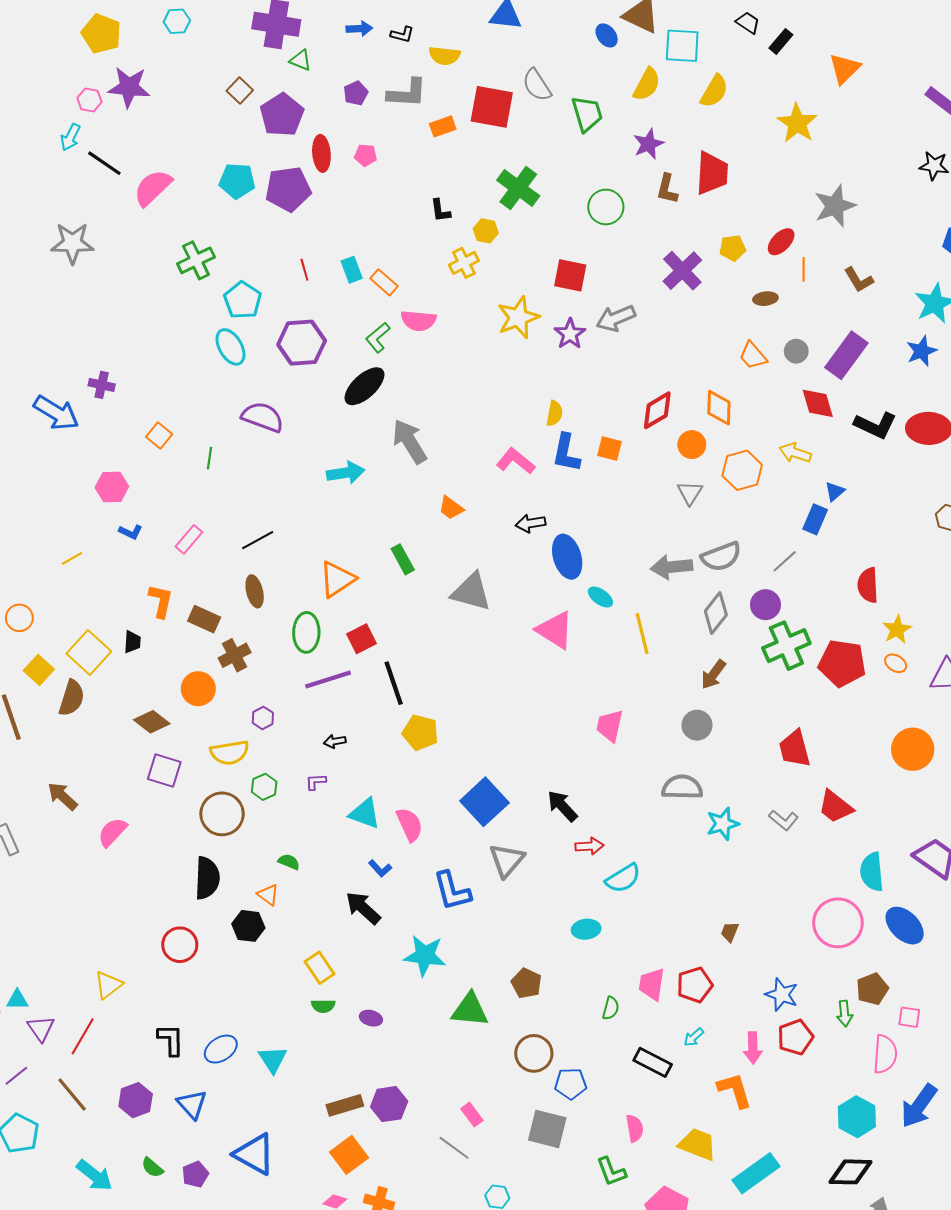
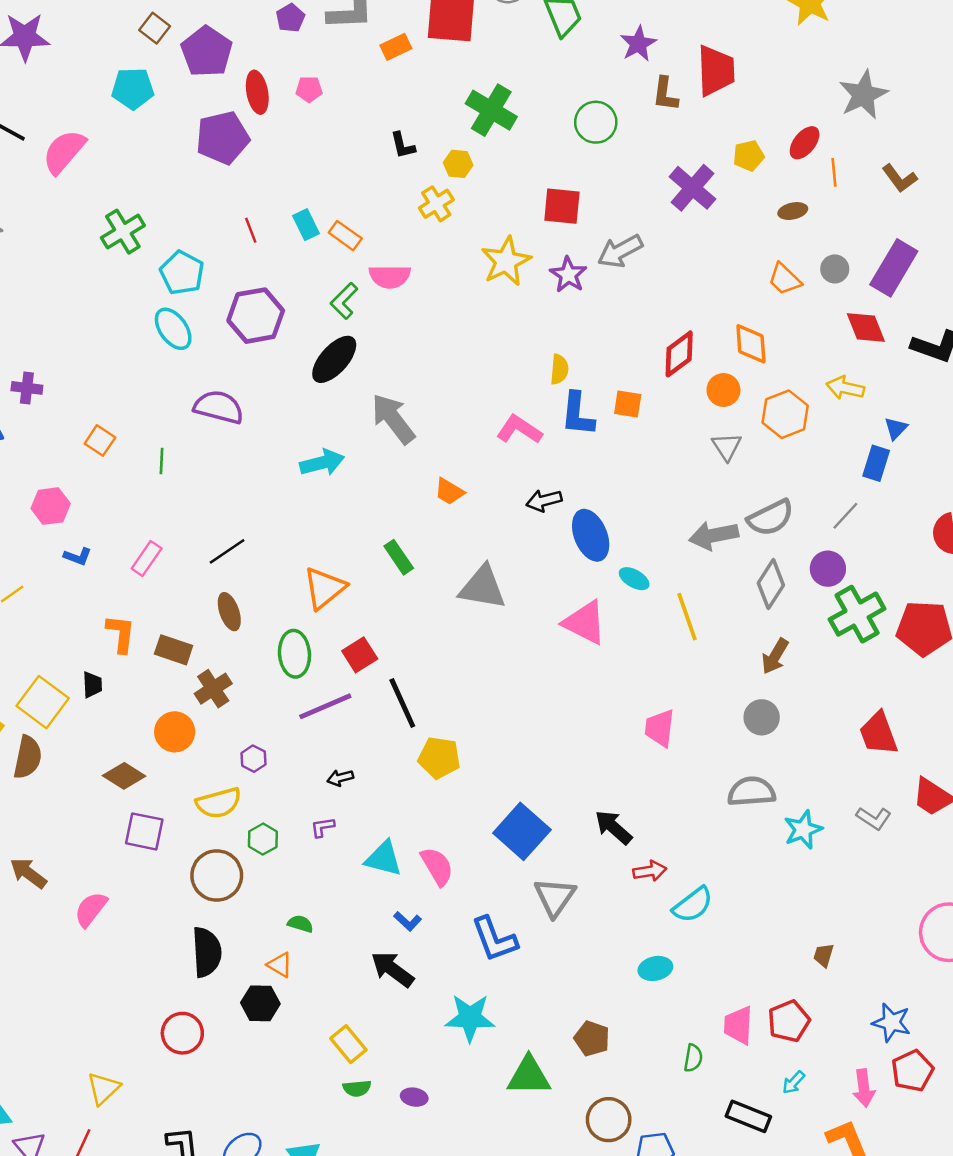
cyan pentagon: (237, 181) -> (133, 89), moved

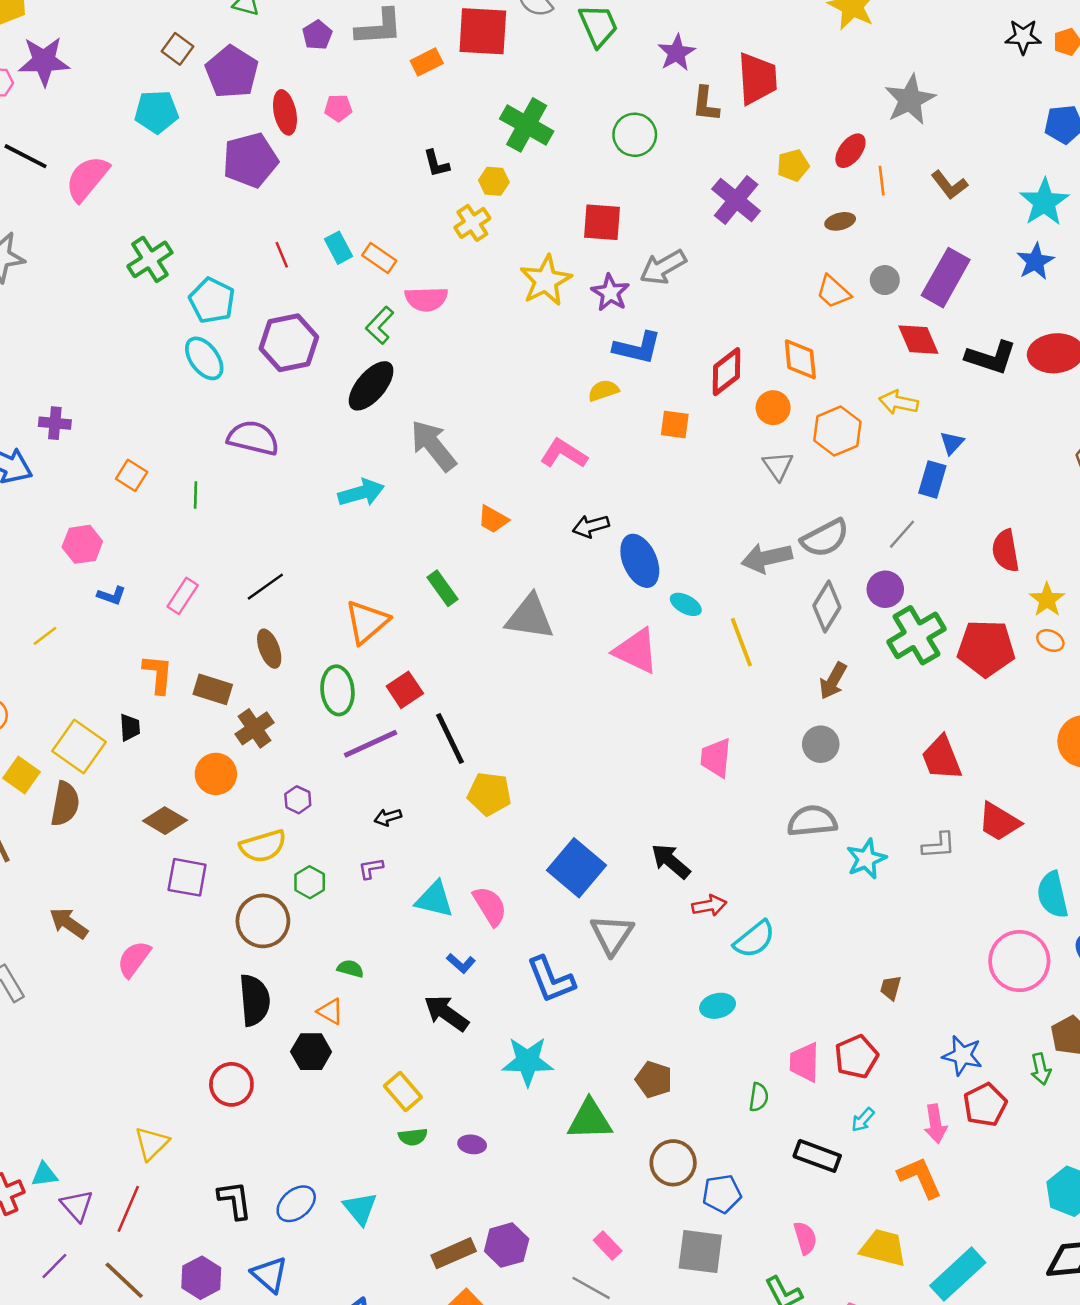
yellow semicircle: (559, 369) -> (603, 390), turned -112
blue L-shape: (578, 414) -> (637, 348), moved, turned -81
gray L-shape: (874, 818) -> (939, 845), turned -36

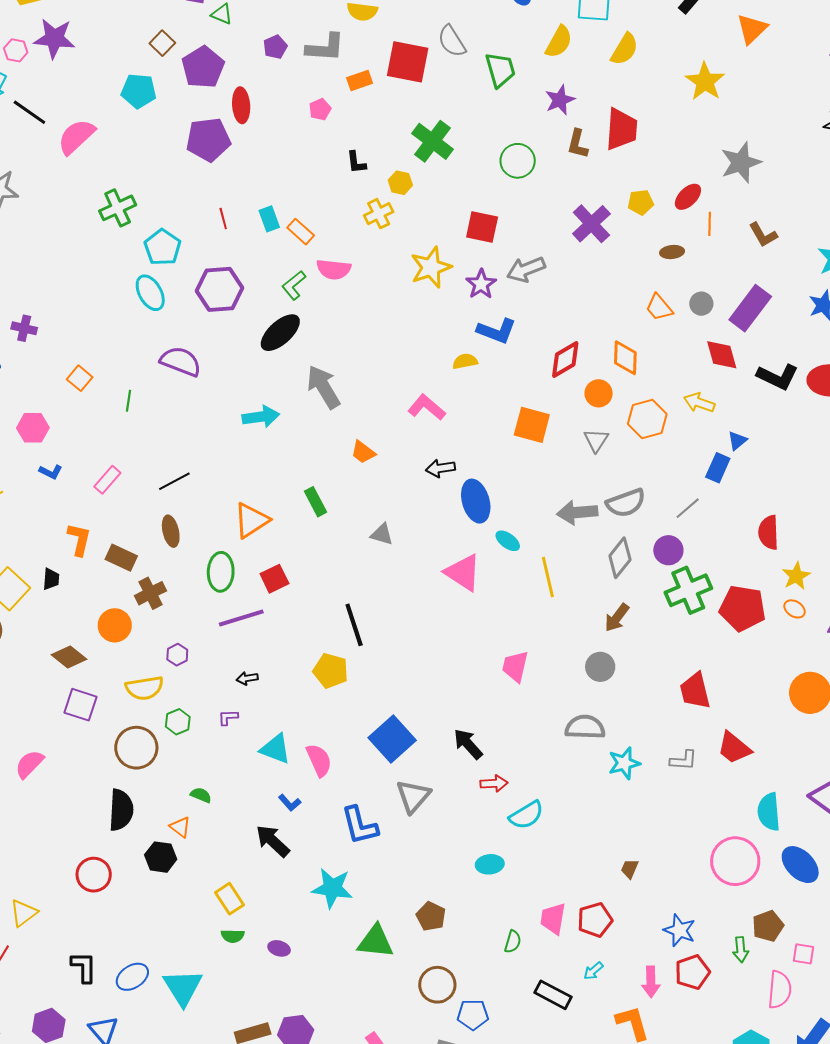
pink pentagon: (338, 108) -> (320, 109), moved, turned -30
orange square: (675, 425) -> (532, 425), moved, size x1.5
gray triangle: (530, 617) -> (382, 534), size x0.6
black line: (450, 738) -> (354, 625), moved
cyan triangle: (360, 1208) -> (183, 987), size x1.4

